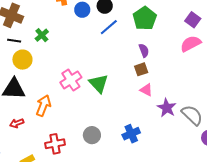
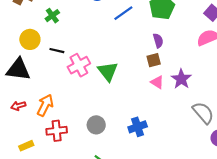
black line: (14, 41) -> (57, 51), moved
orange arrow: (43, 106) -> (45, 105), moved
purple star: (167, 108) -> (181, 79), moved

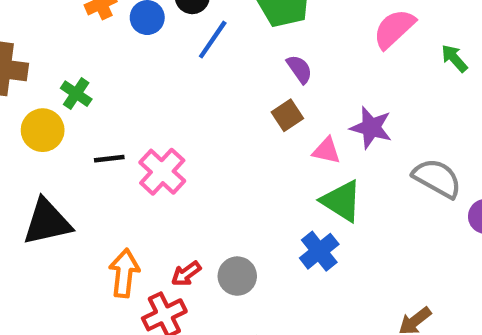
yellow circle: (30, 39) -> (43, 130), moved
brown square: (154, 60) -> (287, 115), moved
green triangle: (108, 71) -> (342, 201), moved
red arrow: (18, 106) -> (186, 274), moved

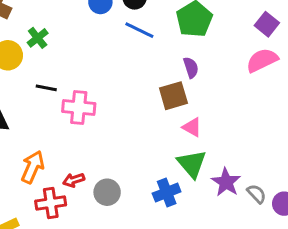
blue line: (213, 40) -> (139, 30), turned 64
brown square: (287, 115) -> (173, 96), size x1.4
purple star: (371, 128) -> (226, 182), moved
pink cross: (162, 172) -> (79, 107), turned 36
gray semicircle: (437, 178) -> (256, 194), moved, size x0.6

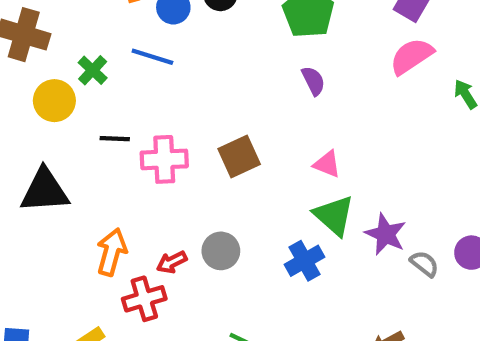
blue line: (139, 30) -> (152, 57), moved
brown square: (173, 96) -> (239, 157), moved
gray circle: (107, 192) -> (221, 251), moved
gray semicircle: (256, 194) -> (424, 264), moved

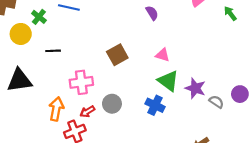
pink cross: (164, 159) -> (81, 82), moved
blue cross: (304, 261) -> (155, 105), turned -30

